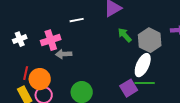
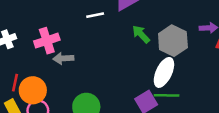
white line: (77, 20) -> (95, 15), moved

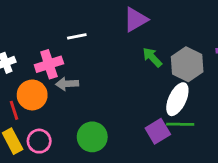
white line: (95, 15) -> (77, 36), moved
red line: (15, 83) -> (14, 110), turned -30
orange circle: (33, 90) -> (32, 95), moved

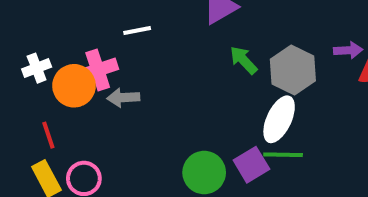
orange circle: (32, 95) -> (74, 86), moved
green circle: (92, 137) -> (204, 173), moved

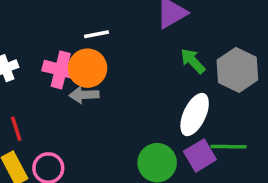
pink cross: (98, 70) -> (61, 70), turned 32
orange circle: (74, 86) -> (88, 68), moved
white ellipse: (279, 119) -> (195, 115), moved

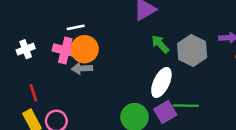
white line: (96, 34) -> (76, 27), moved

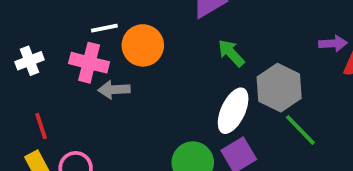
orange circle: (85, 49) -> (143, 45), moved
gray hexagon: (192, 50) -> (279, 88), moved
green line: (186, 106) -> (300, 130), moved, turned 45

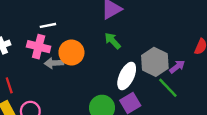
purple arrow: (333, 43) -> (177, 67), moved, turned -35
orange circle: (143, 45) -> (71, 52), moved
green arrow: (231, 53) -> (113, 41), moved

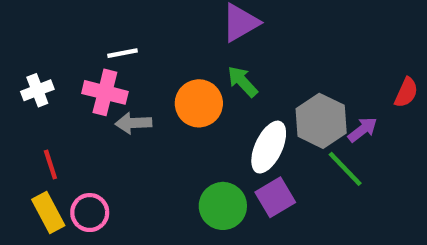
orange circle: (71, 52) -> (199, 103), moved

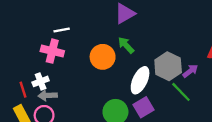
white cross: (37, 90) -> (41, 81), moved
gray arrow: (133, 123) -> (48, 95), moved

